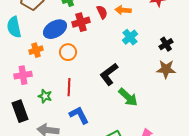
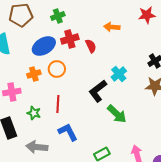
red semicircle: (102, 12) -> (91, 46), moved
cyan cross: (130, 37) -> (119, 74), moved
orange cross: (36, 50) -> (34, 74), moved

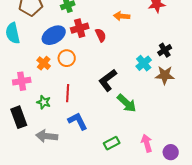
orange cross: (34, 74) -> (44, 63), turned -32
cyan cross: (119, 74) -> (144, 63), moved

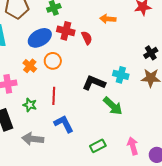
red cross: (80, 28) -> (66, 31), turned 30
cyan cross: (144, 63) -> (121, 75), moved, turned -35
black L-shape: (108, 80) -> (94, 83), turned 60

